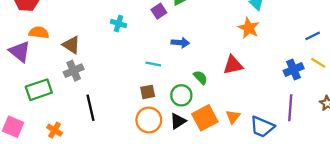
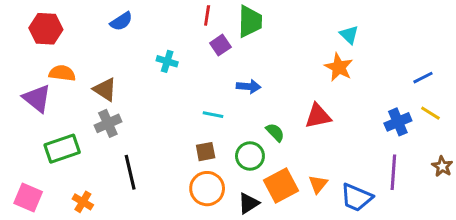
black triangle: (178, 121) -> (249, 203), moved

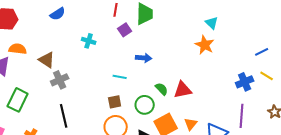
red triangle: (318, 116) -> (183, 90), moved
gray cross: (108, 123) -> (60, 80), moved
green rectangle: (62, 149) -> (18, 100), turned -45

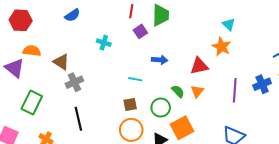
red triangle: (183, 90) -> (199, 66), moved
purple line: (242, 116) -> (235, 90), moved
orange triangle: (191, 124) -> (197, 91), moved

